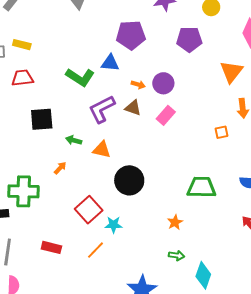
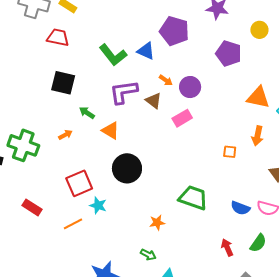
orange triangle: (231, 72) -> (258, 97), turned 45

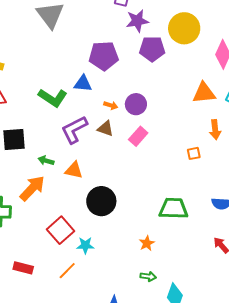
yellow circle: (259, 30) -> (184, 28), size x1.8
purple pentagon: (229, 53) -> (152, 49), moved
orange arrow: (65, 135) -> (32, 188), size x2.0

